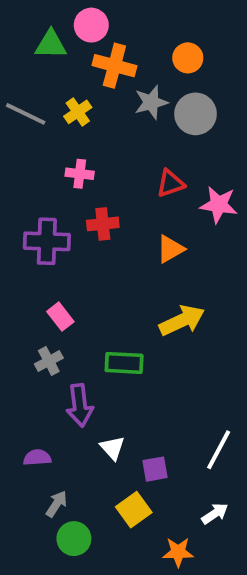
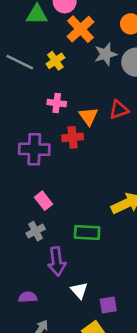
orange cross: (114, 66) -> (80, 29), turned 32
orange triangle: (170, 249) -> (88, 116), moved, turned -36

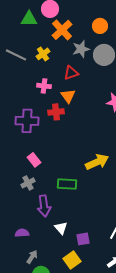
red triangle: (119, 110) -> (71, 73), moved

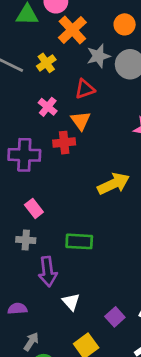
pink cross: (44, 86) -> (48, 107), turned 32
yellow arrow: (97, 162) -> (114, 184), moved
gray cross: (28, 183) -> (26, 240), turned 32
purple square: (83, 239) -> (115, 317), moved, turned -32

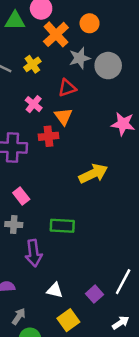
orange circle: (125, 24) -> (90, 23), moved
white triangle: (71, 302) -> (55, 290), moved, turned -35

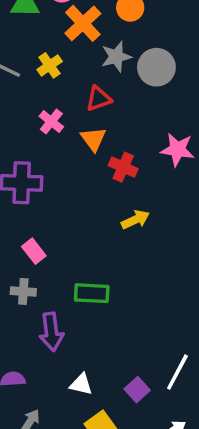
red cross: (49, 136) -> (123, 167), moved, turned 30
yellow arrow: (93, 174) -> (135, 220), size x0.7

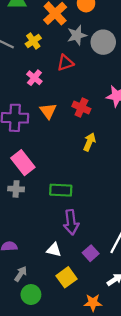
orange triangle: (93, 139) -> (48, 111), moved
yellow arrow: (135, 220) -> (89, 142), turned -42
pink rectangle: (34, 251) -> (23, 163), size x1.5
purple arrow: (51, 332) -> (71, 222), moved

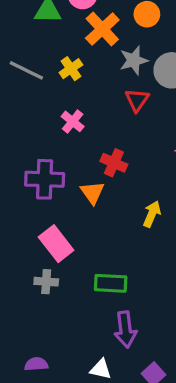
red triangle: (65, 63) -> (137, 100), moved, turned -36
red cross: (81, 108) -> (114, 163), moved
orange triangle: (48, 111) -> (92, 192), moved

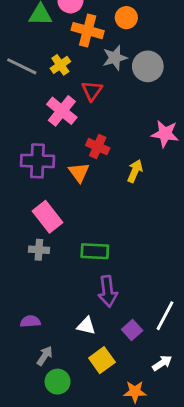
orange cross: (102, 29) -> (88, 31), turned -32
red triangle: (137, 100) -> (92, 91), moved
pink cross: (73, 121) -> (62, 111), size x1.5
yellow arrow: (152, 214) -> (135, 171), moved

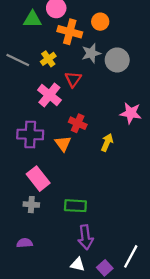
purple semicircle: (30, 321) -> (25, 243), moved
white triangle: (86, 326) -> (78, 264), moved

